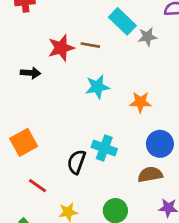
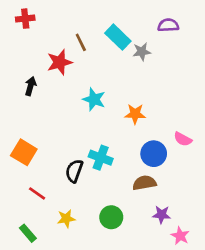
brown line: (90, 45) -> (81, 42), moved, turned 54
black arrow: (31, 73) -> (30, 86), turned -78
cyan star: (97, 87) -> (94, 99), turned 30
orange square: (24, 142) -> (24, 152), turned -30

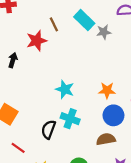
cyan star: (94, 99) -> (65, 89), moved
orange star: (135, 114) -> (107, 90), moved

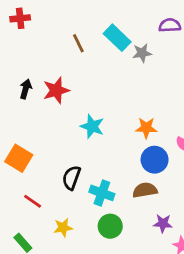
red star: (37, 41) -> (56, 90), moved
cyan cross: (70, 119) -> (102, 193), moved

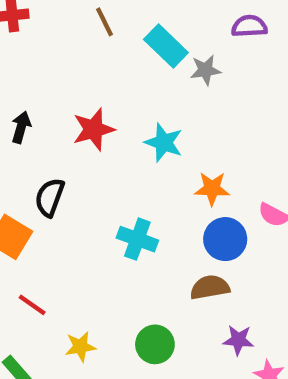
brown line: (78, 43) -> (105, 22), moved
red star: (56, 90) -> (94, 129), moved
cyan star: (92, 126) -> (164, 143), moved
black semicircle: (71, 178) -> (50, 197), moved
cyan cross: (102, 193) -> (137, 239), moved

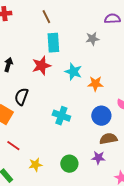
cyan rectangle: (166, 46) -> (53, 43), moved, turned 42
orange star: (212, 189) -> (95, 84), moved
brown semicircle: (210, 287) -> (108, 139), moved
purple star: (238, 340) -> (98, 158), moved

